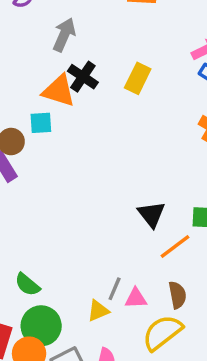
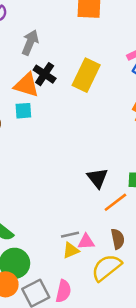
yellow rectangle: (138, 78) -> (86, 75), size x1.4
cyan square: (41, 123) -> (23, 111), moved
gray line: (115, 289) -> (70, 235), turned 54
yellow triangle: (98, 311) -> (71, 250), moved

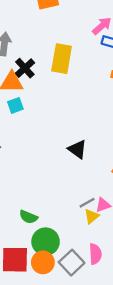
black cross: (45, 74) -> (25, 68), turned 30
black triangle: (98, 178) -> (77, 149), moved

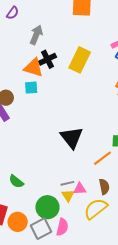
black triangle: (77, 149) -> (72, 138), size x1.4
yellow triangle: (92, 216) -> (68, 195), turned -40
green circle: (46, 242) -> (47, 207), moved

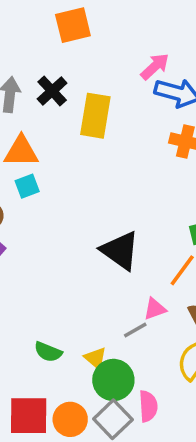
black cross: (48, 59) -> (52, 91), moved
pink triangle: (80, 189) -> (155, 309), moved
yellow triangle: (68, 195) -> (95, 358), moved

